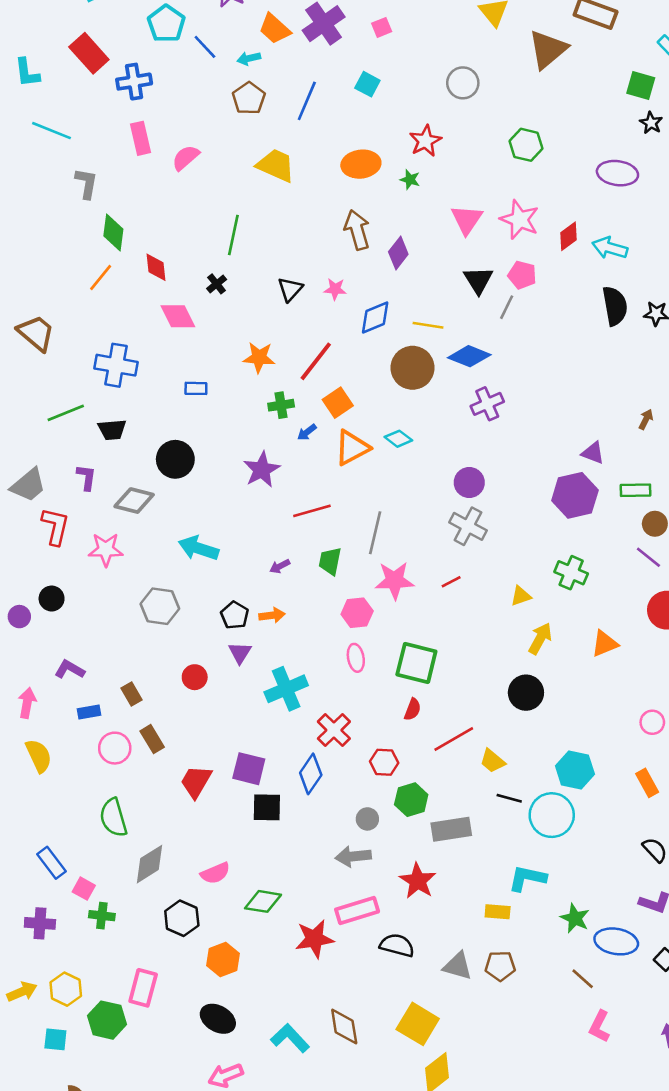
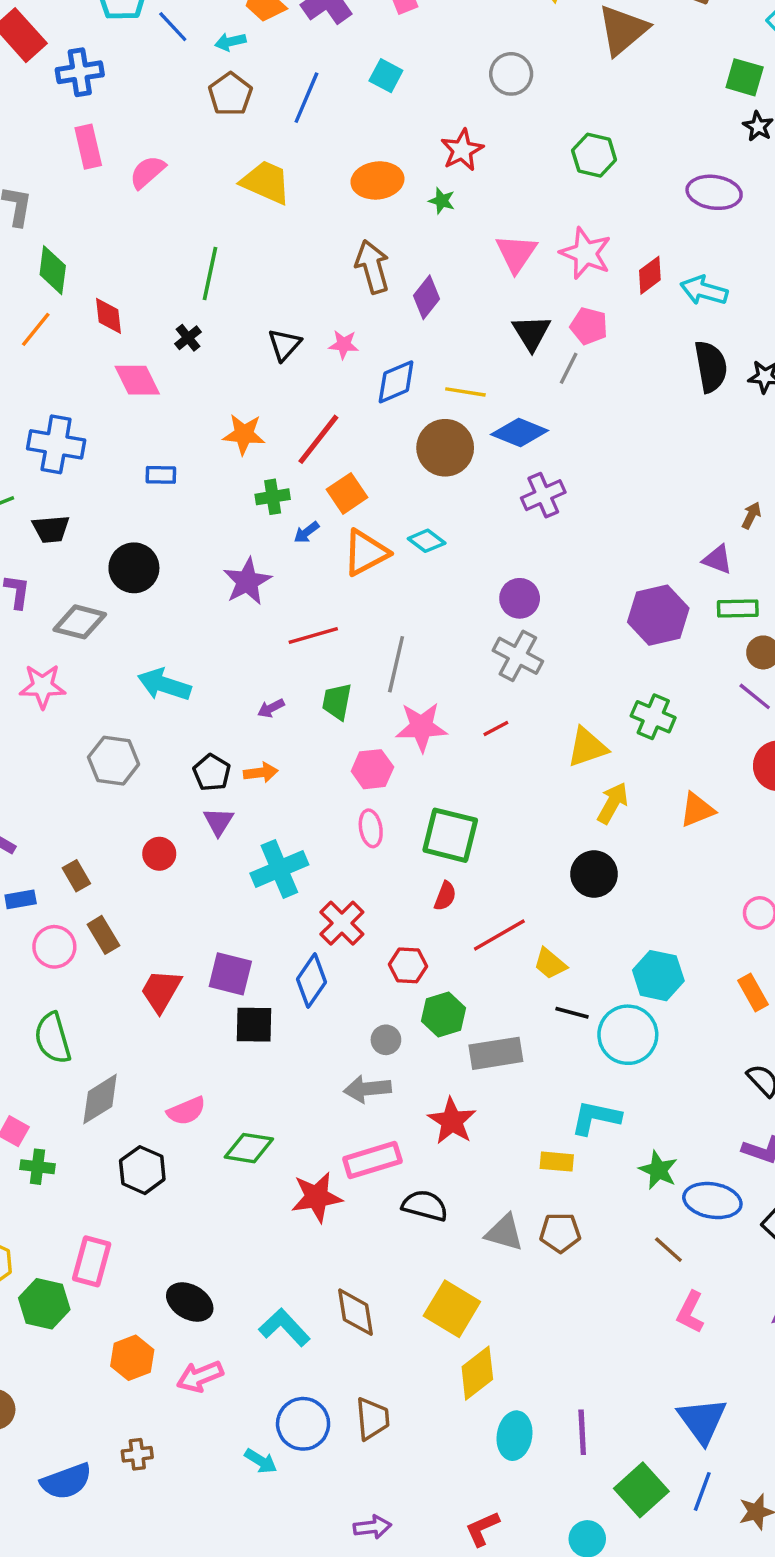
purple triangle: (593, 453) -> (717, 559), moved
yellow triangle: (521, 596) -> (587, 747), size x1.5
orange hexagon: (223, 959) -> (132, 1358), moved

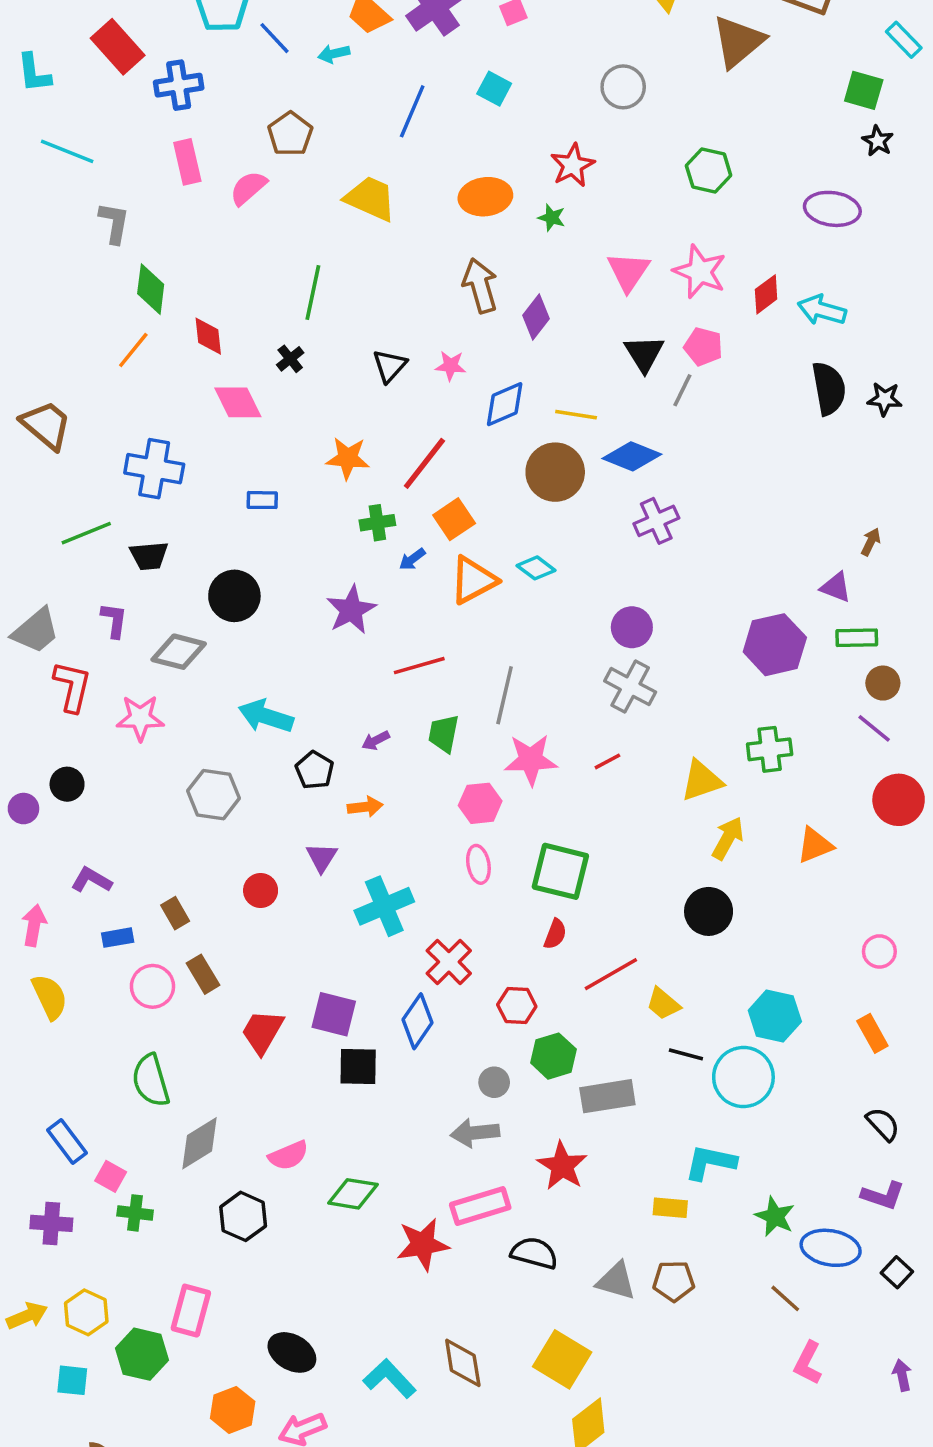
brown pentagon: (230, 94) -> (290, 134), moved
green cross: (653, 717) -> (770, 749), turned -30
black pentagon: (212, 773) -> (315, 770), moved

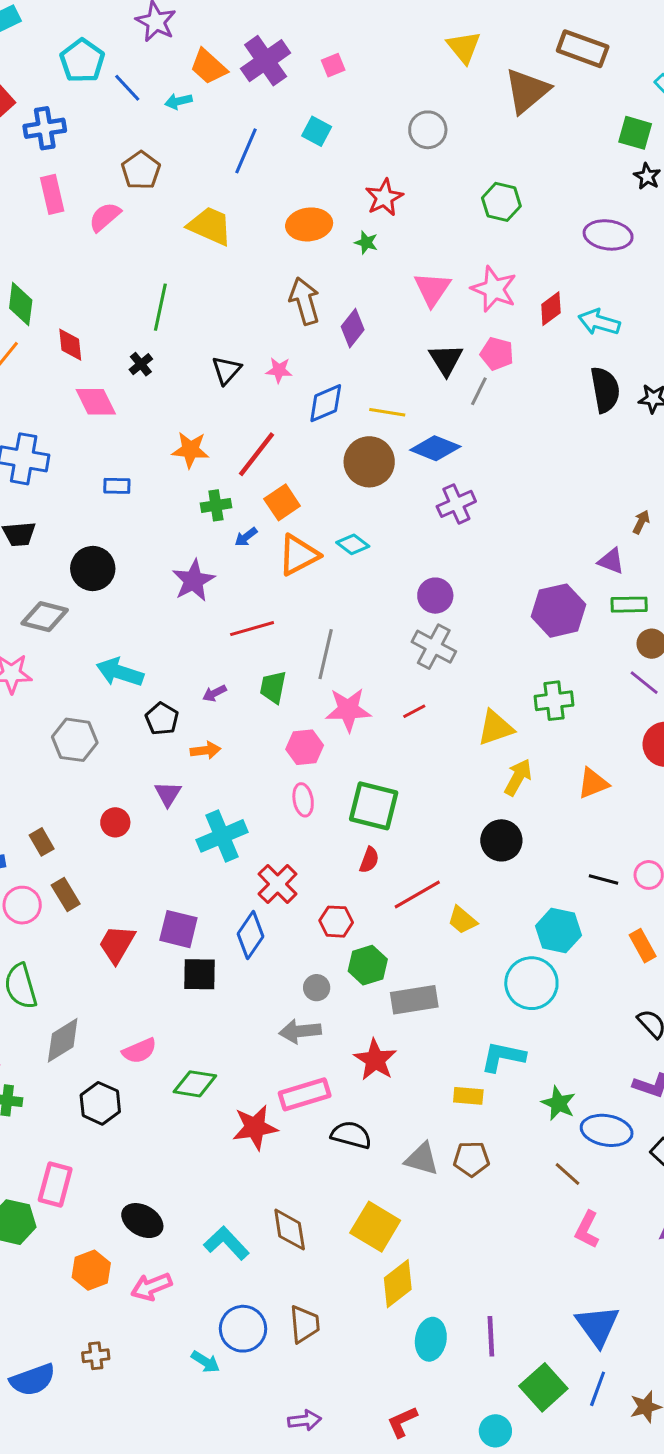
black line: (686, 1054) -> (604, 879), moved

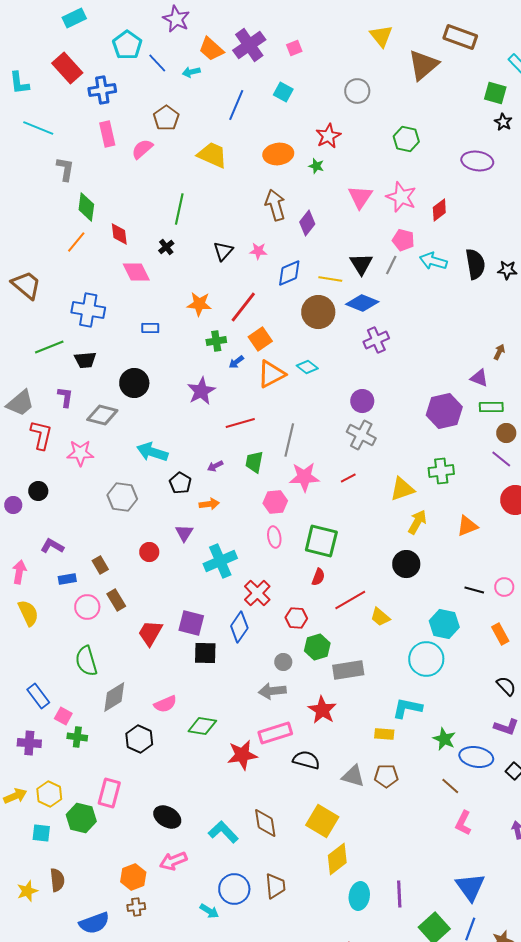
cyan arrow: (599, 322) -> (433, 261), moved
black triangle: (446, 360) -> (361, 264), moved
orange hexagon: (91, 1270) -> (133, 877), moved

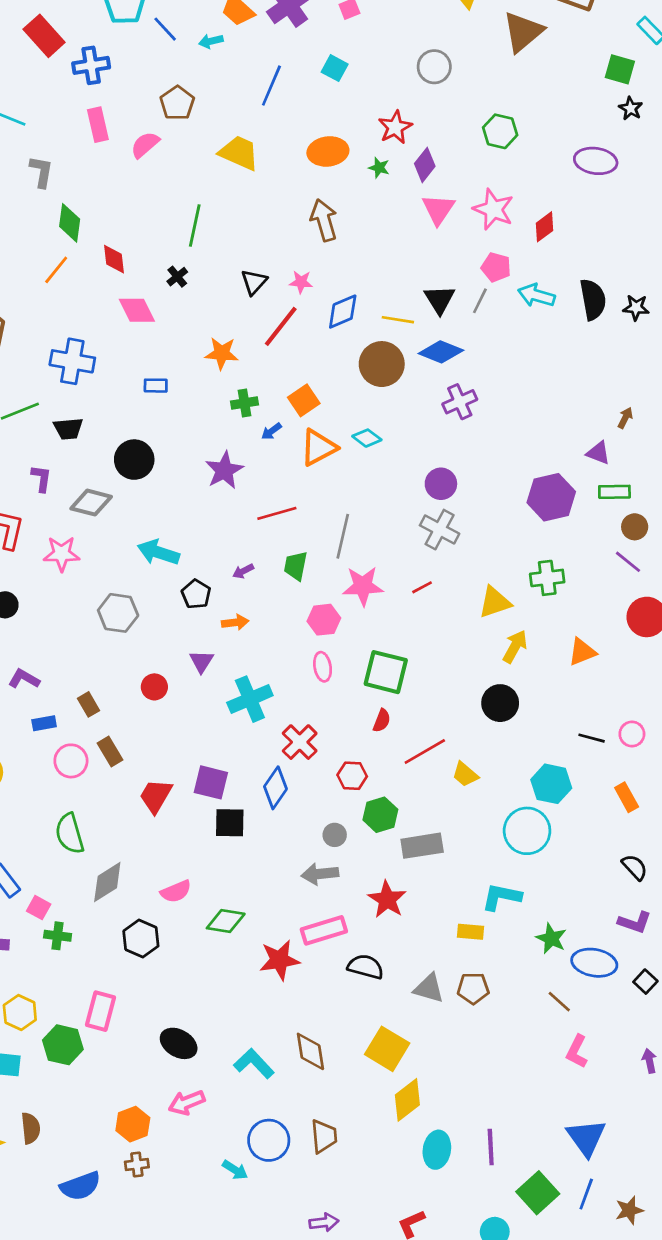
purple diamond: (307, 223) -> (425, 165), moved
red line: (243, 307) -> (281, 326), moved

